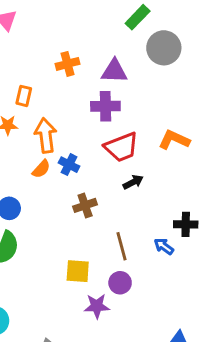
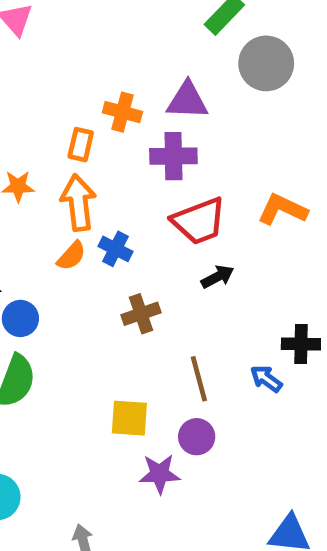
orange cross: (68, 64) -> (122, 112), moved, turned 30
orange rectangle: (24, 96) -> (81, 145), moved

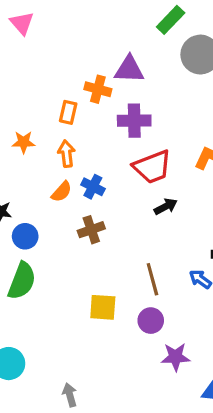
purple triangle: (187, 101) -> (129, 69), moved
orange arrow: (78, 203) -> (66, 154), size x0.7
brown cross: (141, 314) -> (91, 230), moved
purple star: (160, 474) -> (176, 357), moved

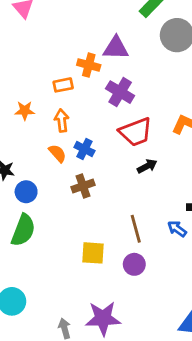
orange rectangle: (68, 112) -> (63, 85), turned 66
purple cross: (134, 121) -> (120, 92), turned 32
orange semicircle: (62, 192) -> (57, 153), turned -84
purple star: (176, 357) -> (103, 318), moved, size x1.4

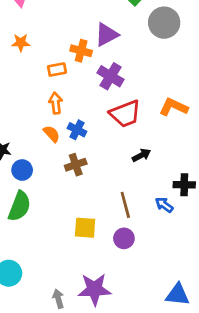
purple triangle: (116, 48) -> (107, 35), turned -30
orange star: (25, 111) -> (21, 43), moved
black arrow: (147, 166) -> (141, 155), moved

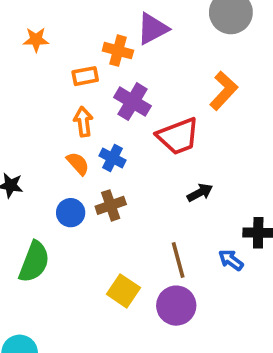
purple cross: (111, 76) -> (133, 102), moved
orange L-shape: (174, 107) -> (224, 91), moved, turned 108
blue circle: (22, 170) -> (71, 213), moved
yellow square: (85, 228) -> (123, 291), turned 30
purple circle: (124, 238) -> (176, 306), size x1.4

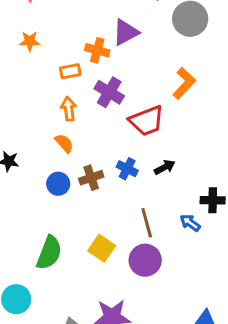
blue cross: (112, 158) -> (127, 169), moved
green semicircle: (34, 262) -> (49, 253), moved

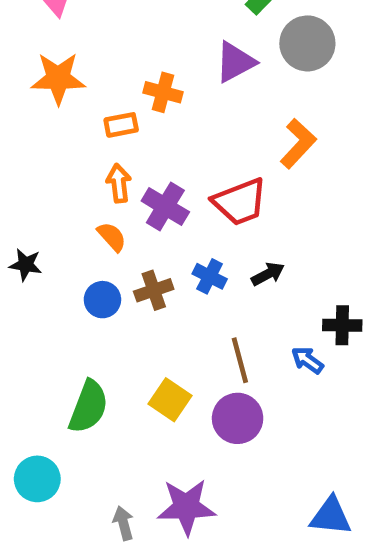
purple triangle: (126, 32) -> (235, 62), moved
orange star: (30, 41) -> (58, 78), size x1.6
purple cross: (109, 92) -> (165, 206), moved

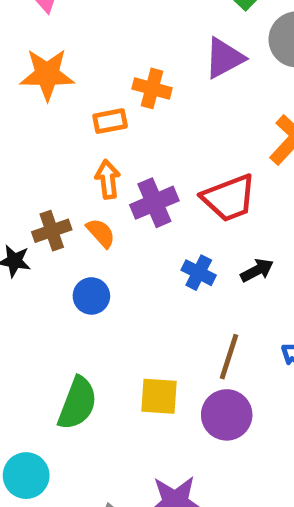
purple cross: (165, 206) -> (154, 203), turned 36
brown cross: (154, 290) -> (52, 231), moved
brown line: (240, 360) -> (229, 357), turned 33
yellow square: (170, 400) -> (159, 396), turned -30

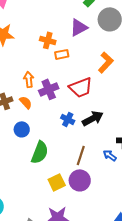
orange rectangle: (110, 121) -> (62, 54), moved
black arrow: (257, 270) -> (93, 118), size x1.5
yellow square: (159, 396) -> (57, 182), moved, turned -30
green semicircle: (77, 403) -> (40, 152), moved

